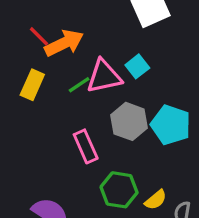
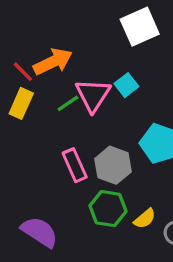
red line: (39, 36) -> (23, 72), moved
pink triangle: (104, 76) -> (93, 95), turned -45
gray hexagon: (129, 121) -> (113, 165), moved

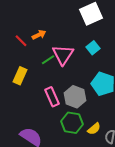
orange arrow: (53, 62) -> (39, 35), size x0.6
cyan square: (126, 85) -> (93, 48), moved
yellow rectangle: (21, 103) -> (20, 76), moved

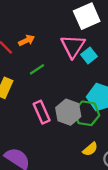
pink triangle: (63, 55) -> (73, 46), moved
green hexagon: (72, 123) -> (87, 113), moved

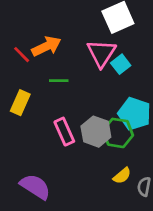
orange arrow: (27, 40) -> (46, 46), size x1.5
green line: (37, 69) -> (59, 81), turned 35

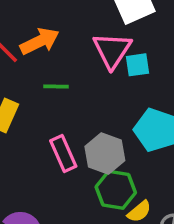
cyan square: (121, 64) -> (137, 65), turned 30
green hexagon: (118, 133) -> (116, 190), moved

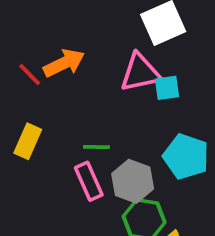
pink triangle: (112, 50) -> (140, 73), turned 45
green line: (56, 87) -> (96, 147), moved

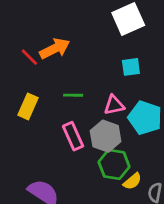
pink triangle: (140, 73) -> (114, 105), moved, size x0.7
green line: (96, 147) -> (73, 95), moved

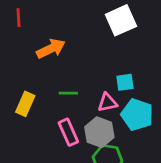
red line: (29, 57) -> (19, 18), moved, turned 42
cyan square: (131, 67) -> (125, 82), moved

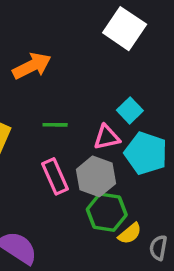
white square: (121, 20) -> (125, 29), turned -32
cyan square: (125, 82) -> (130, 110), turned -36

